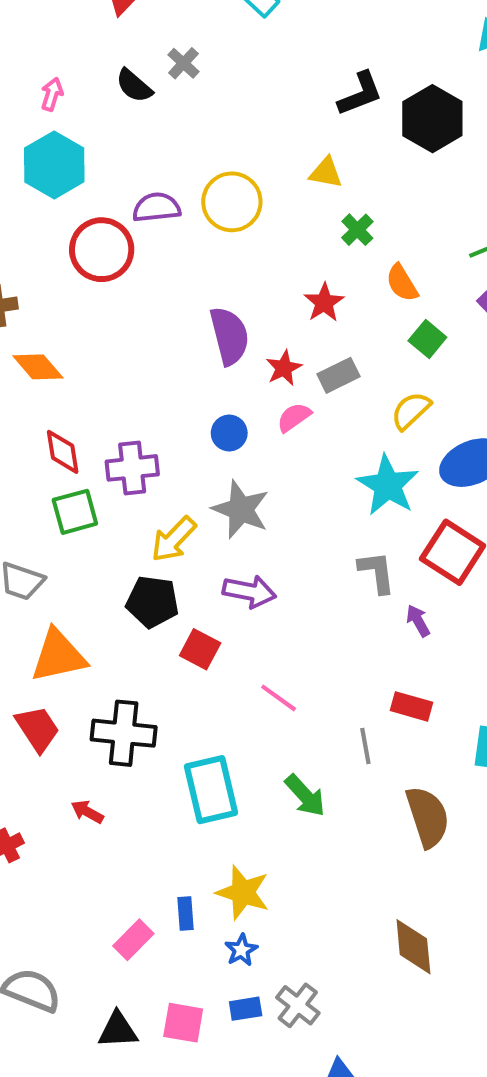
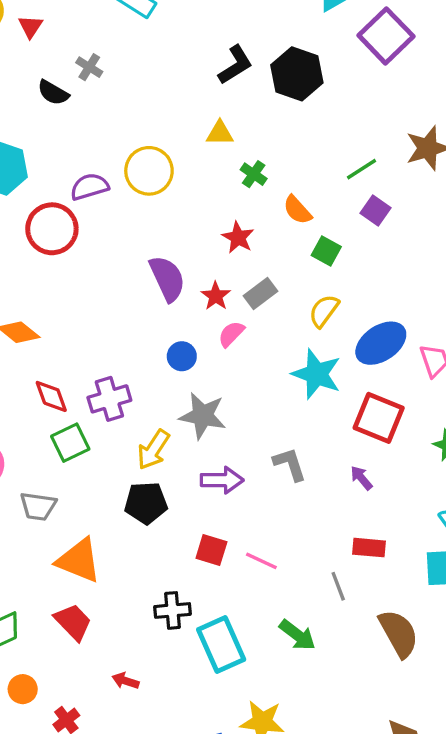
gray L-shape: (377, 572) -> (290, 464), moved
red square: (200, 649) -> (211, 550), moved
orange triangle: (58, 656) -> (79, 560), turned 45
black cross: (124, 733) -> (172, 610), moved, size x0.7

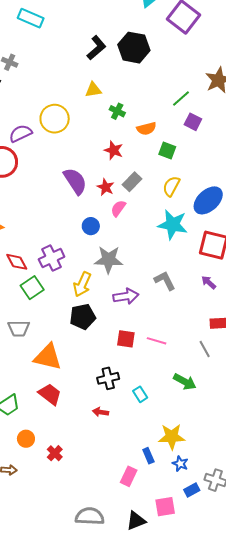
orange semicircle: (297, 210) -> (146, 129), turned -54
cyan rectangle: (221, 645) -> (140, 394), size x0.5
red arrow: (125, 681) -> (101, 412), moved

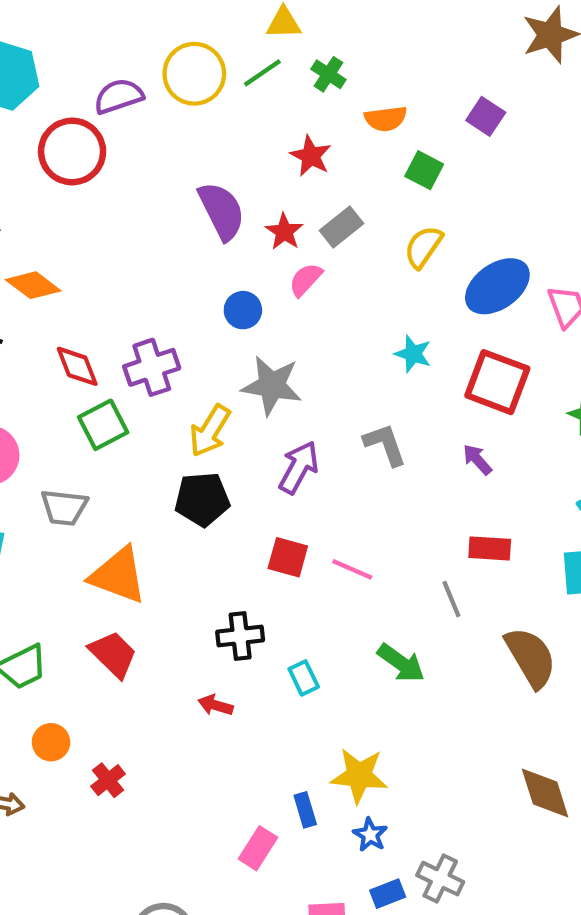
green line: (181, 98) -> (262, 73), moved
cyan star: (173, 225) -> (413, 354), moved, size x0.6
purple arrow: (126, 296) -> (299, 467), turned -60

